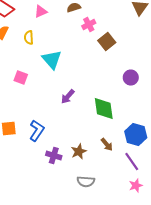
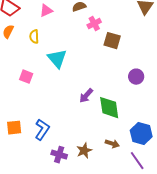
brown square: (107, 42) -> (112, 41), turned -36
purple arrow: (68, 96) -> (86, 96), moved
brown arrow: (107, 144) -> (112, 144), turned -32

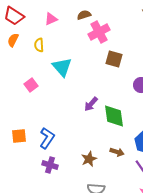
pink cross: (94, 24) -> (99, 32), size x1.5
brown square: (112, 41) -> (114, 59), moved
pink square: (26, 77) -> (31, 85), turned 32
purple cross: (59, 155) -> (50, 165), moved

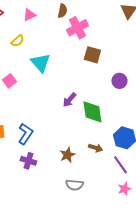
brown semicircle: (84, 15) -> (62, 11), turned 120
yellow semicircle: (39, 45) -> (17, 41), turned -128

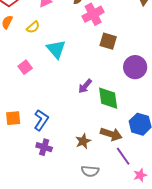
purple circle: (119, 81) -> (135, 67), size x1.5
brown arrow: (95, 148) -> (111, 134), size x1.5
purple line: (120, 165) -> (123, 156), moved

